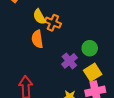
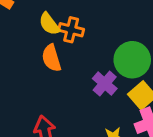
green circle: (90, 48) -> (132, 60), size x1.5

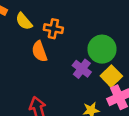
yellow semicircle: (49, 24) -> (24, 21), moved

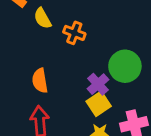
orange semicircle: (39, 51) -> (40, 81), moved
yellow square: (111, 76) -> (99, 104), moved

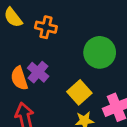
purple cross: (98, 84) -> (38, 72), moved

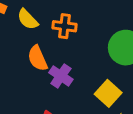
orange semicircle: (19, 78) -> (38, 58), moved

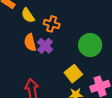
purple cross: (61, 76) -> (45, 46), moved

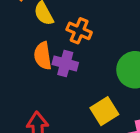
purple cross: (45, 46) -> (65, 63), turned -35

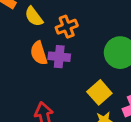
orange cross: (79, 31) -> (67, 27), turned -35

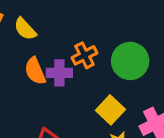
orange cross: (67, 27) -> (84, 55), moved

